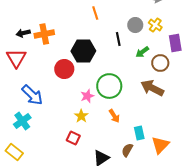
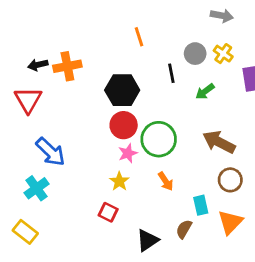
brown circle: (160, 63) -> (230, 180), moved
red circle: (64, 69) -> (124, 125), moved

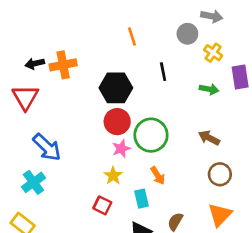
gray circle: (195, 54) -> (187, 34), moved
green arrow: (205, 91) -> (209, 89), moved, turned -132
brown arrow: (219, 142) -> (209, 138), size x0.7
cyan rectangle: (201, 205) -> (141, 199), moved

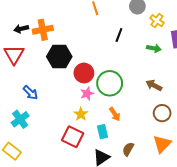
black line: (163, 72) -> (119, 35), turned 32
black hexagon: (116, 88) -> (59, 57), moved
blue arrow: (47, 147) -> (30, 93), size x0.7
red square: (102, 205) -> (73, 137), size x1.5

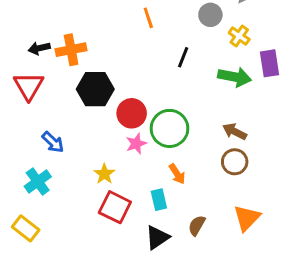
green arrow: (154, 48) -> (235, 77), size x1.5
brown circle: (162, 113) -> (235, 162), moved
yellow star: (81, 114) -> (104, 174), moved

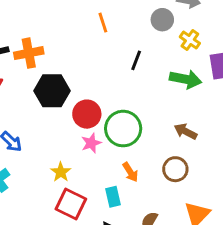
brown circle: (235, 162) -> (175, 169), moved

